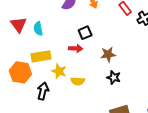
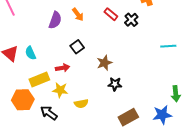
red arrow: (76, 48) -> (63, 68), moved
yellow semicircle: (78, 81) -> (81, 104), moved
black arrow: (43, 91) -> (49, 113), turned -54

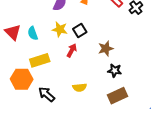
red arrow: (63, 68) -> (72, 50), moved, turned -56
yellow star: (60, 90) -> (60, 29), moved
brown rectangle: (128, 117) -> (118, 96), moved

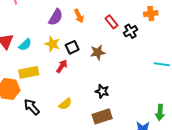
cyan semicircle: (33, 33) -> (25, 45), turned -120
brown star: (106, 49) -> (98, 52), moved
yellow semicircle: (80, 87) -> (65, 104), turned -40

